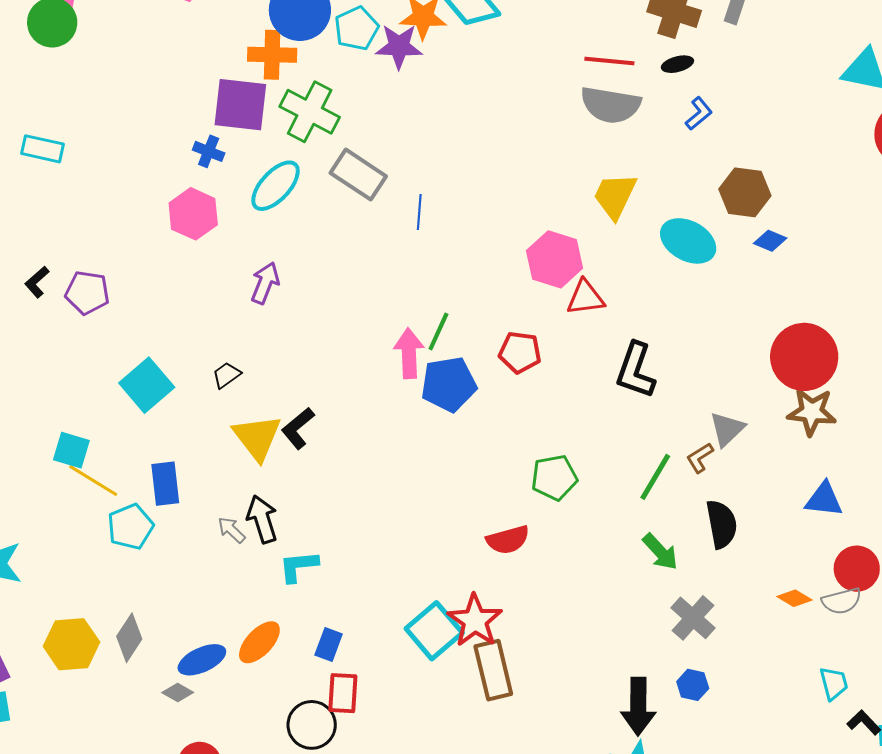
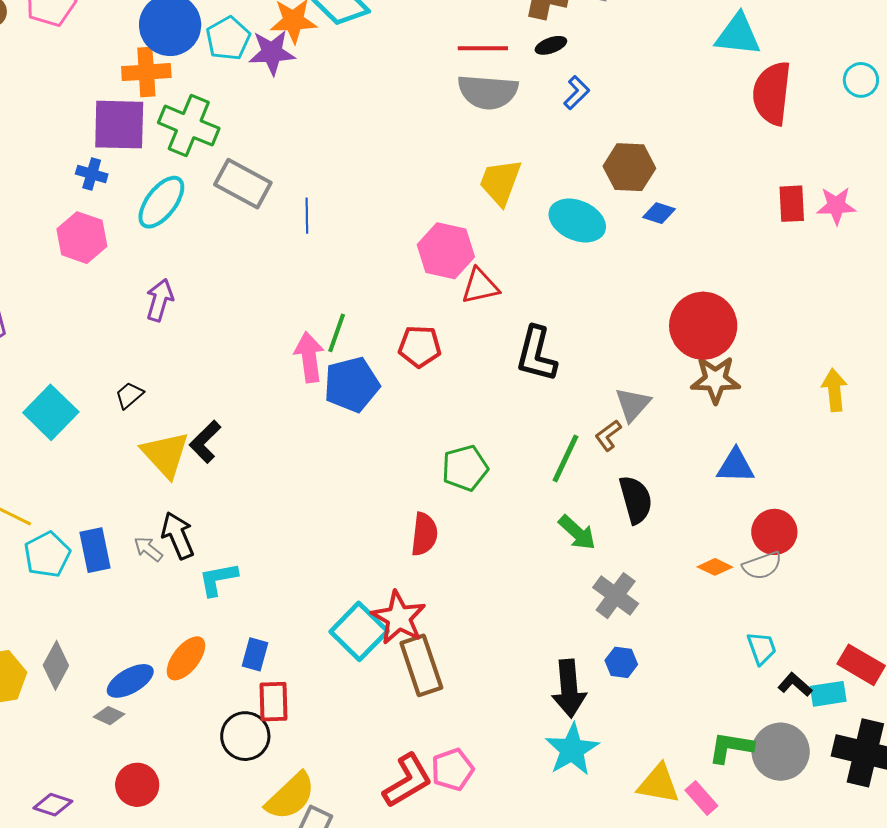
blue rectangle: (165, 484) -> (95, 550), moved
red semicircle: (508, 540) -> (424, 534), turned -63

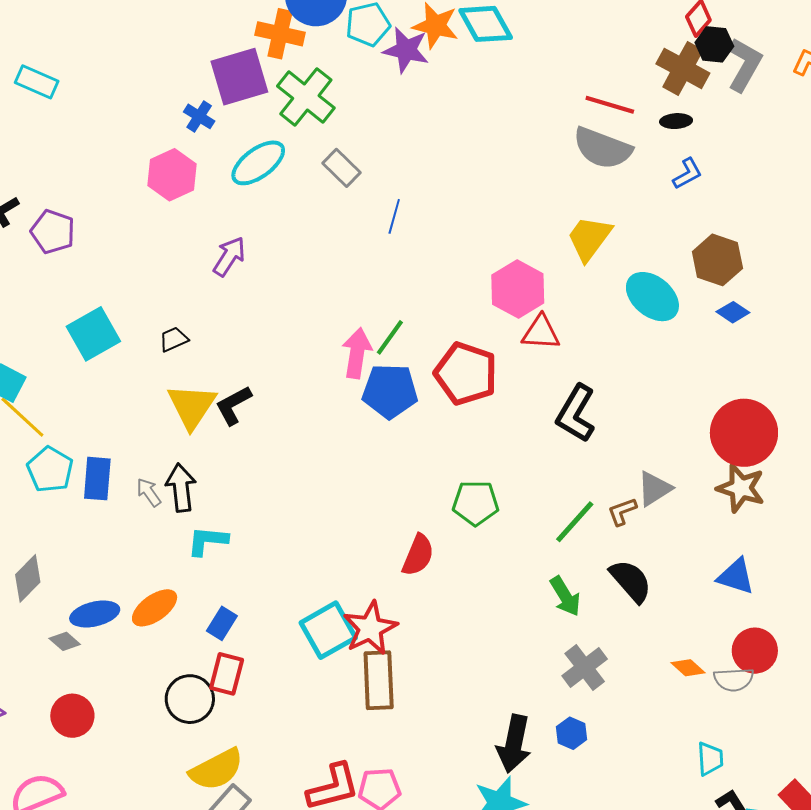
purple square: (119, 125) -> (239, 77), turned -34
gray rectangle: (243, 184) -> (342, 168), size x0.7
red pentagon: (420, 346) -> (466, 374), size x1.5
black semicircle: (636, 500) -> (631, 581), turned -42
cyan pentagon: (47, 555) -> (50, 470), turned -30

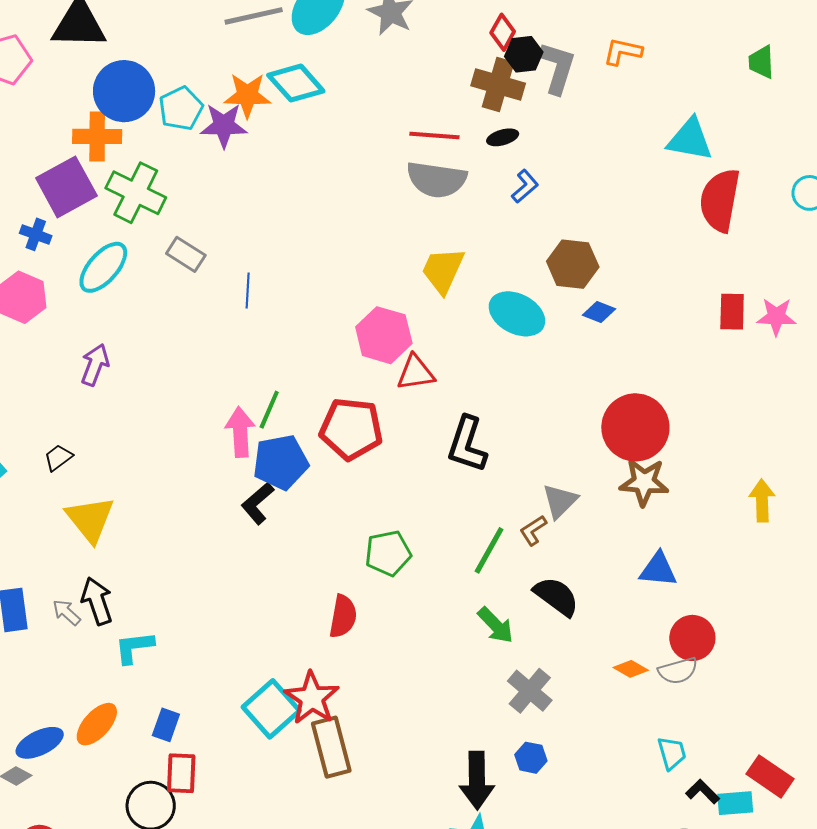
black L-shape: (233, 405) -> (258, 503), moved

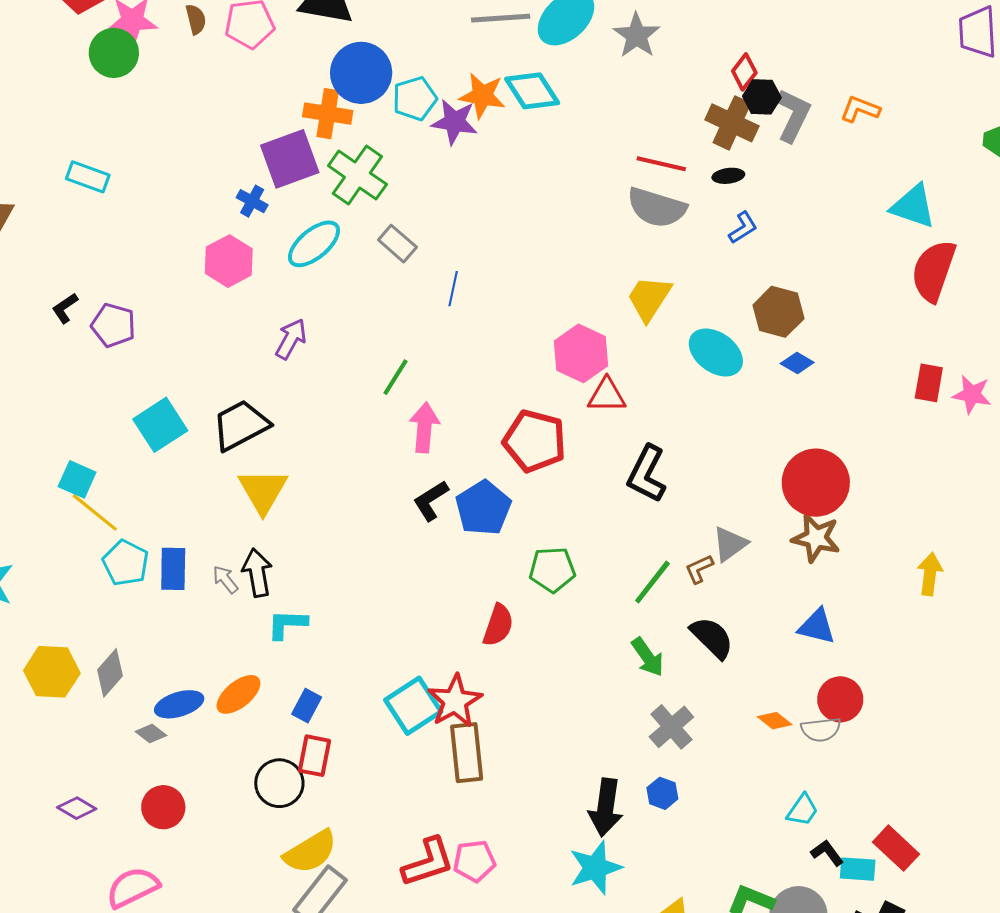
green line: (269, 410) -> (395, 377), moved
black trapezoid: (58, 458) -> (241, 425), size x2.0
blue pentagon: (281, 462) -> (483, 508), moved, turned -30
cyan trapezoid: (672, 753) -> (802, 810), turned 42

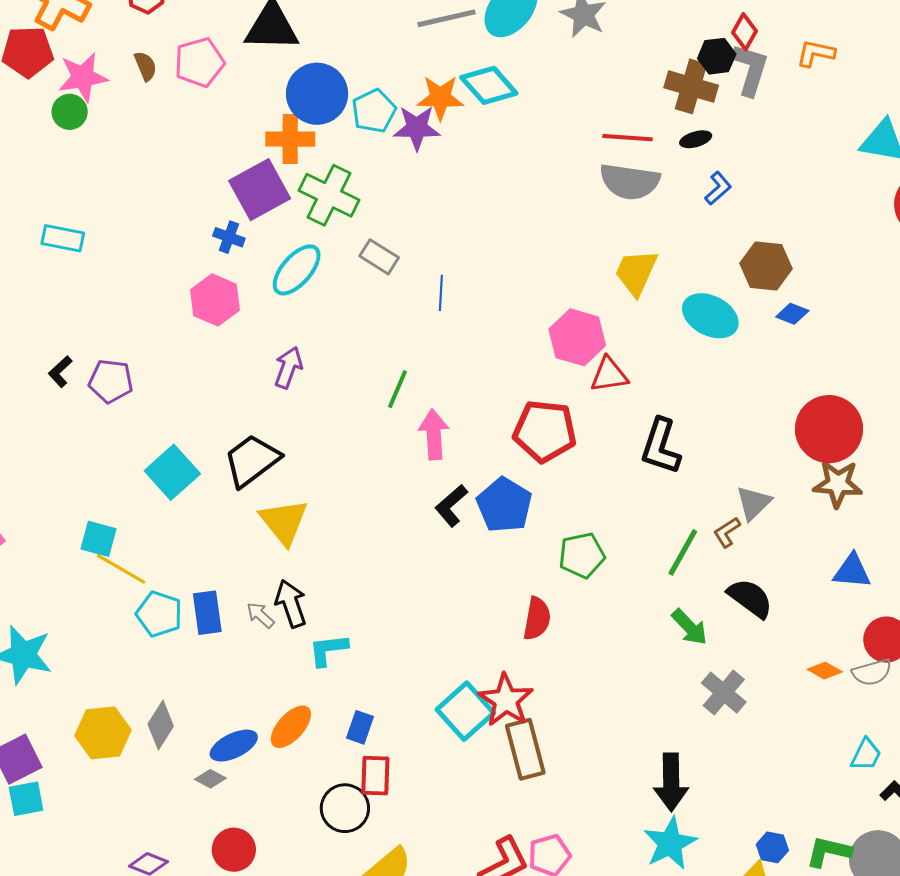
green circle: (114, 53) -> (70, 112), size x0.7
red diamond: (744, 72) -> (744, 32), moved
blue hexagon: (662, 793) -> (772, 847), moved

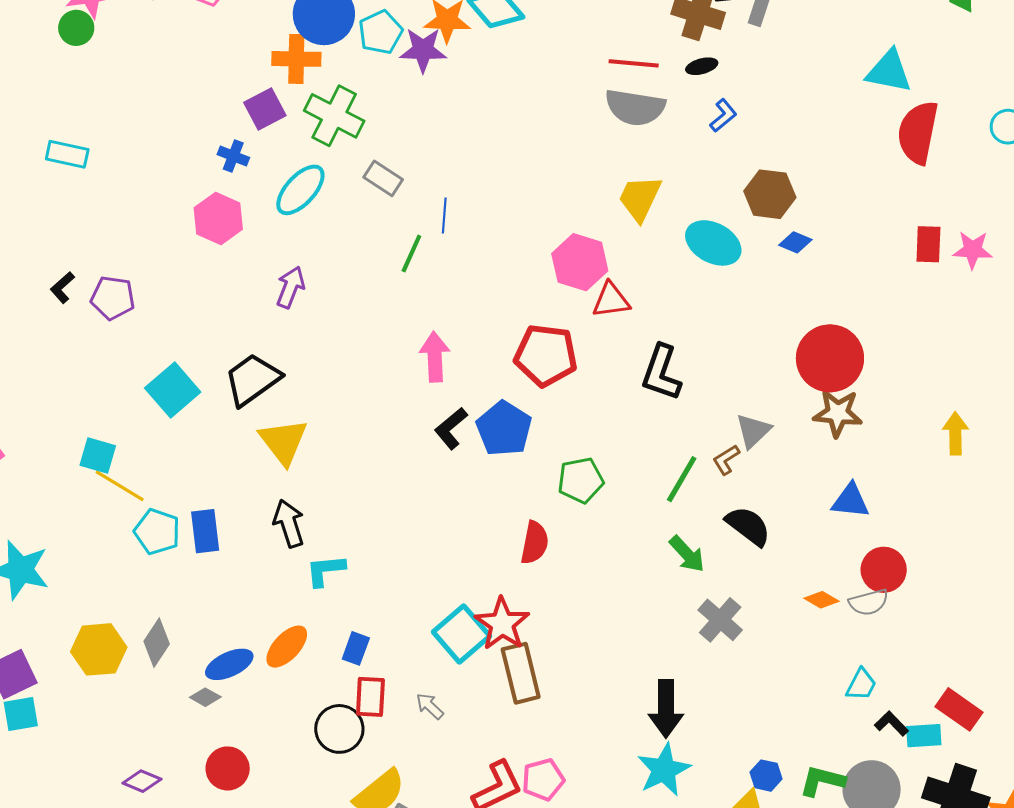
purple square: (260, 190) -> (265, 109), size x0.7
green line: (398, 389) -> (411, 253), moved
gray arrow: (260, 615) -> (430, 706), moved

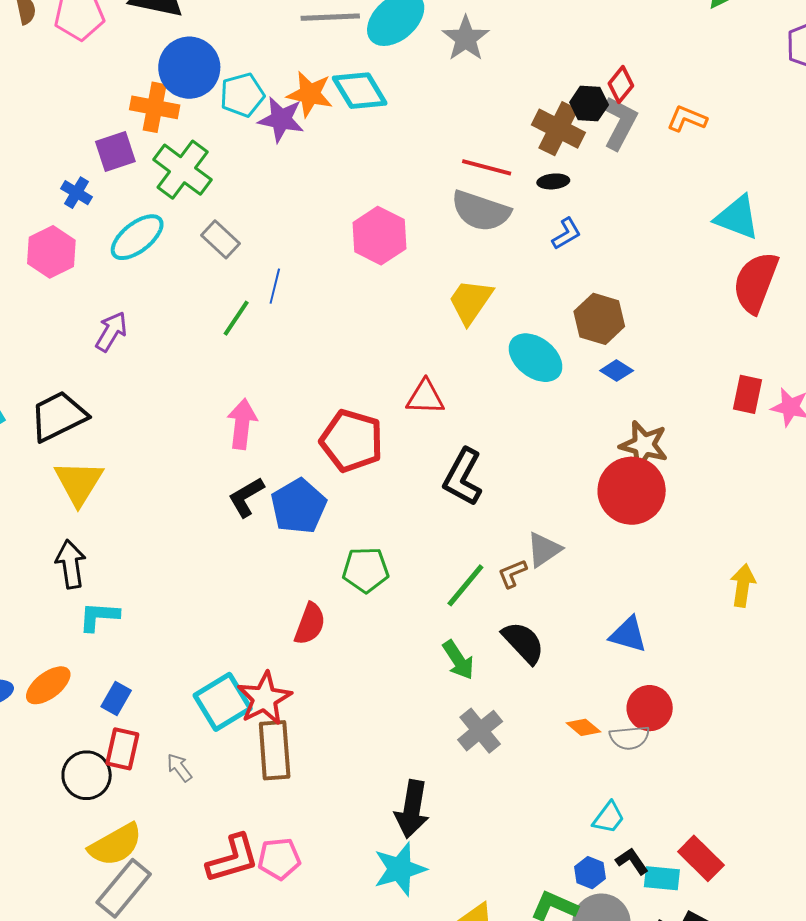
pink hexagon: (580, 262) -> (379, 236), moved
brown star: (838, 413) -> (644, 445), moved
blue hexagon: (766, 776) -> (590, 873), moved

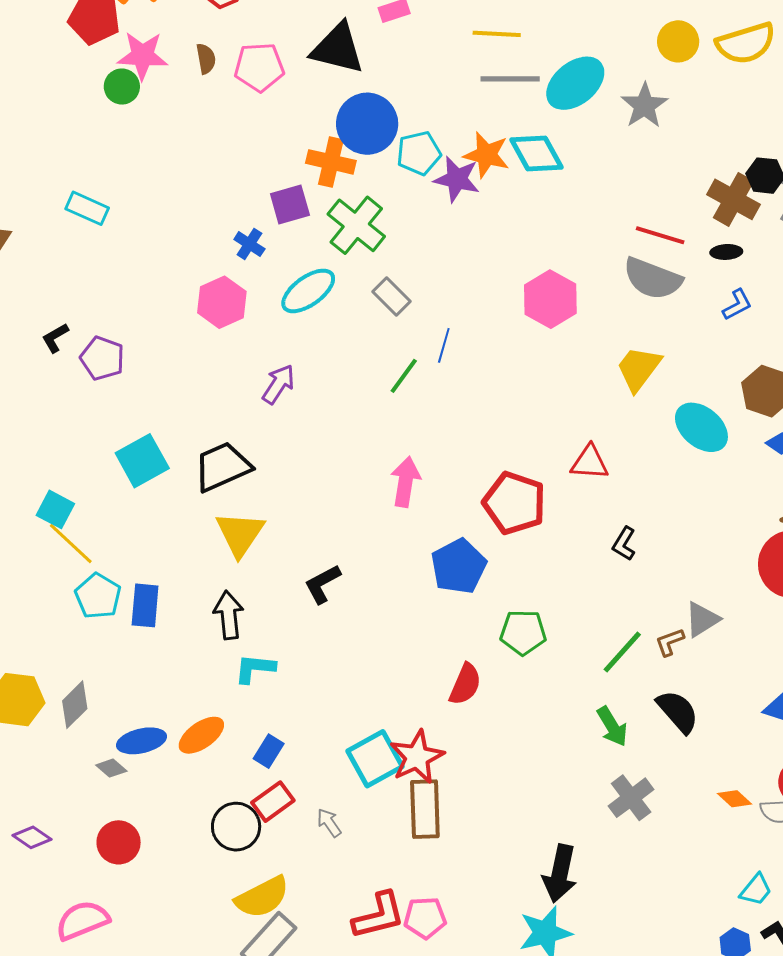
black L-shape: (463, 477) -> (624, 544), size x0.6
black L-shape: (246, 497) -> (323, 584), moved
red rectangle: (122, 749) -> (273, 802), turned 39

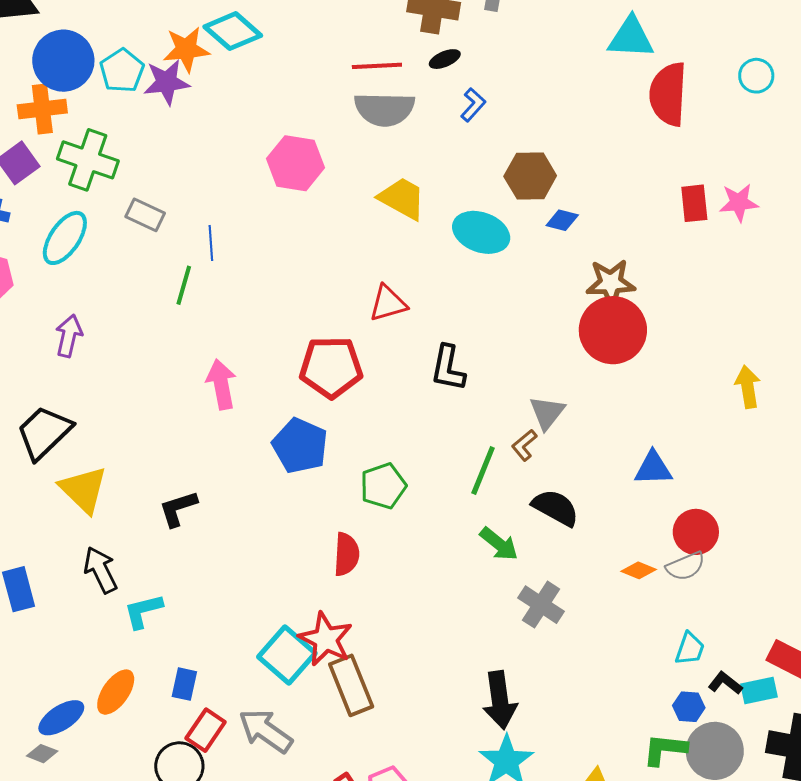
yellow trapezoid: (639, 369) -> (402, 198), turned 102
black L-shape: (624, 544) -> (448, 368), size x1.4
black L-shape: (323, 584) -> (178, 509), turned 30
gray arrow: (329, 823) -> (266, 731), size x1.8

